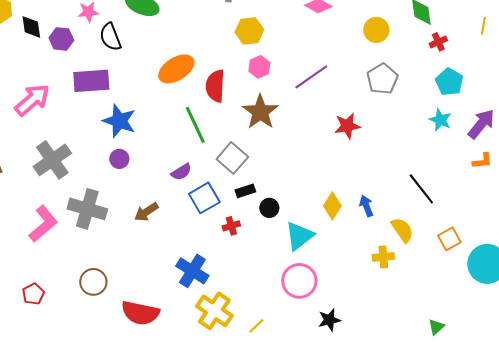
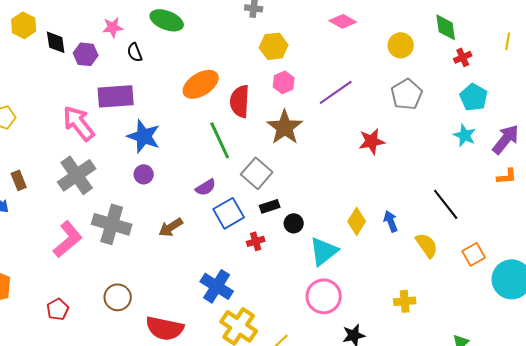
black semicircle: (110, 37) -> (135, 52), size x0.7
pink arrow: (32, 100) -> (79, 123), moved, turned -87
yellow cross: (383, 257) -> (405, 301), moved

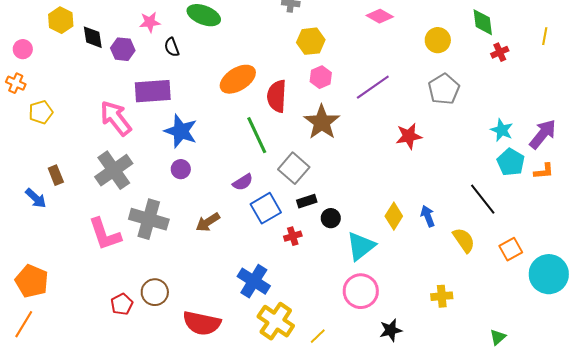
cyan pentagon: (474, 97) -> (511, 162), moved
pink L-shape: (68, 239) -> (105, 234), turned 111
red pentagon: (58, 309) -> (122, 304), moved

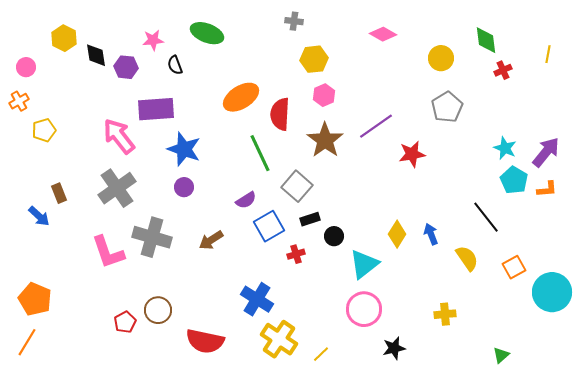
orange cross: (16, 83) -> (19, 101), turned 36
purple line: (373, 87) -> (376, 126), moved

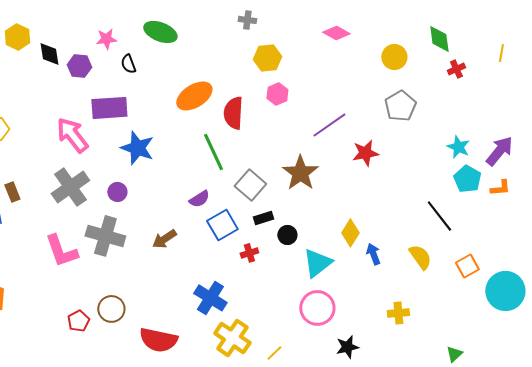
brown star: (325, 140) -> (300, 173), moved
purple circle: (184, 187) -> (117, 192), moved
blue arrow: (431, 234) -> (373, 254), moved

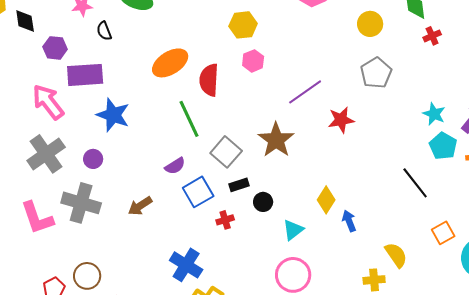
purple hexagon: (79, 66) -> (55, 48), moved
yellow semicircle: (420, 257) -> (396, 255), moved
cyan triangle: (317, 263) -> (293, 230), size x0.7

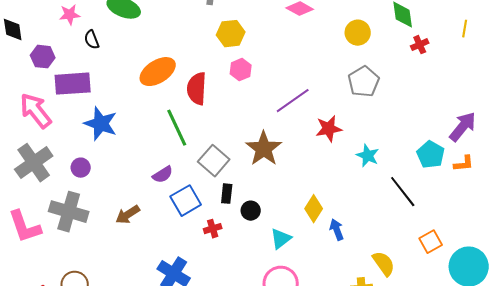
cyan star: (434, 114) -> (368, 156), moved
black rectangle: (239, 185) -> (227, 194), turned -66

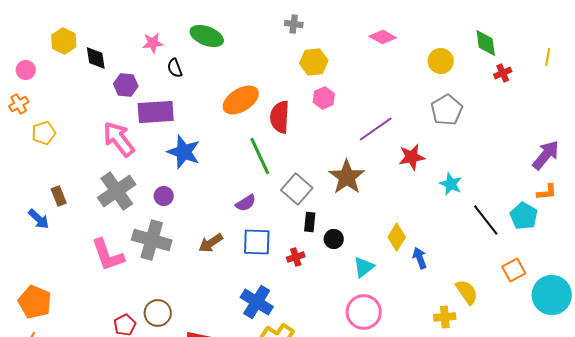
cyan pentagon: (431, 155) -> (524, 216), moved
blue square: (186, 201) -> (257, 242), moved, turned 32

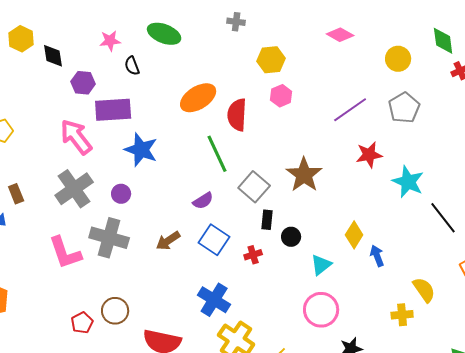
gray cross: (294, 24) -> (236, 22), moved
purple line: (376, 129) -> (350, 110), moved
cyan star: (451, 184) -> (408, 182), size x1.4
blue square: (257, 242) -> (214, 240), turned 32

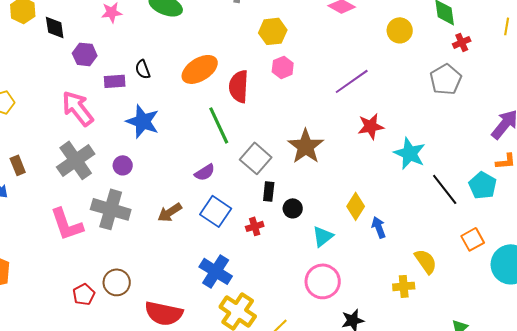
black semicircle: (132, 66) -> (143, 69), moved
gray pentagon: (404, 108) -> (446, 79), moved
purple rectangle: (113, 110) -> (115, 81), size x0.6

